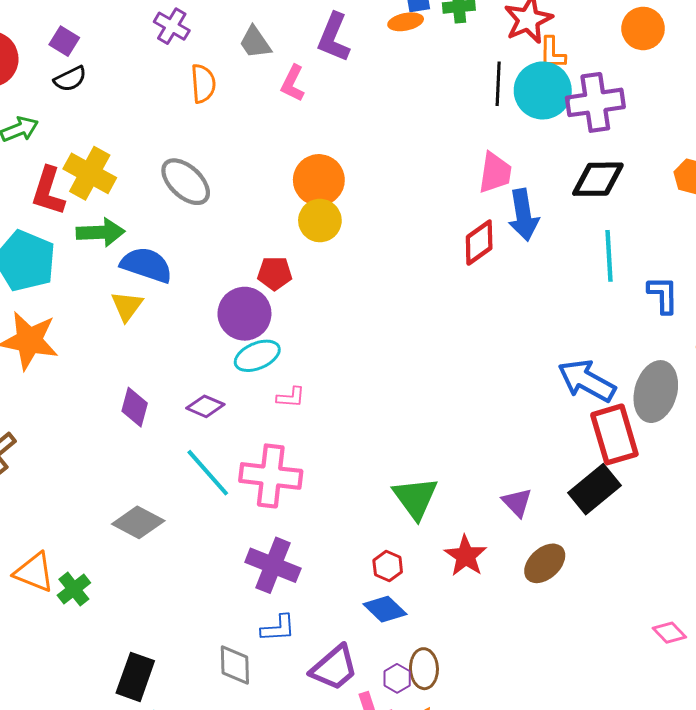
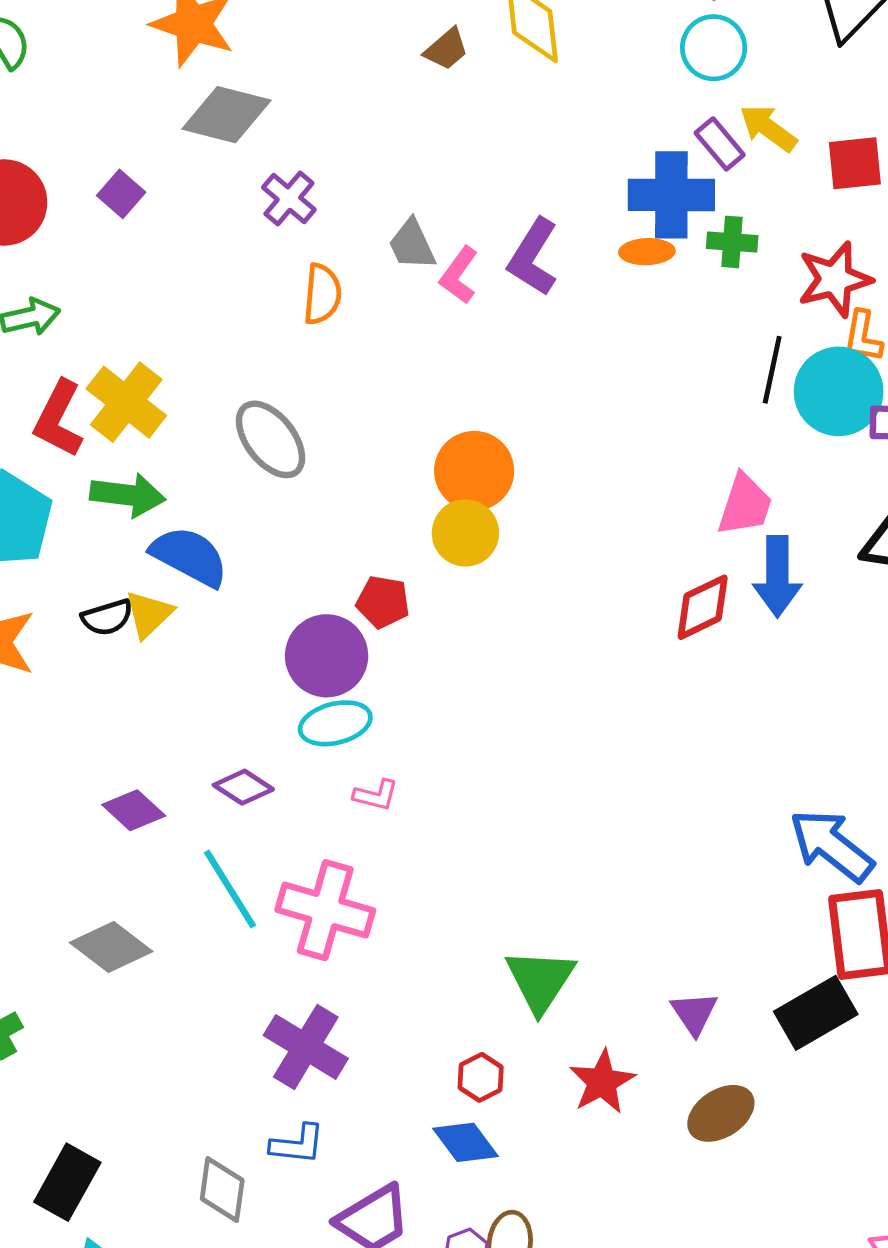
black semicircle: (70, 79) -> (107, 617), moved
pink L-shape: (293, 83) -> (459, 275), moved
purple diamond: (135, 407) -> (134, 810), moved, turned -72

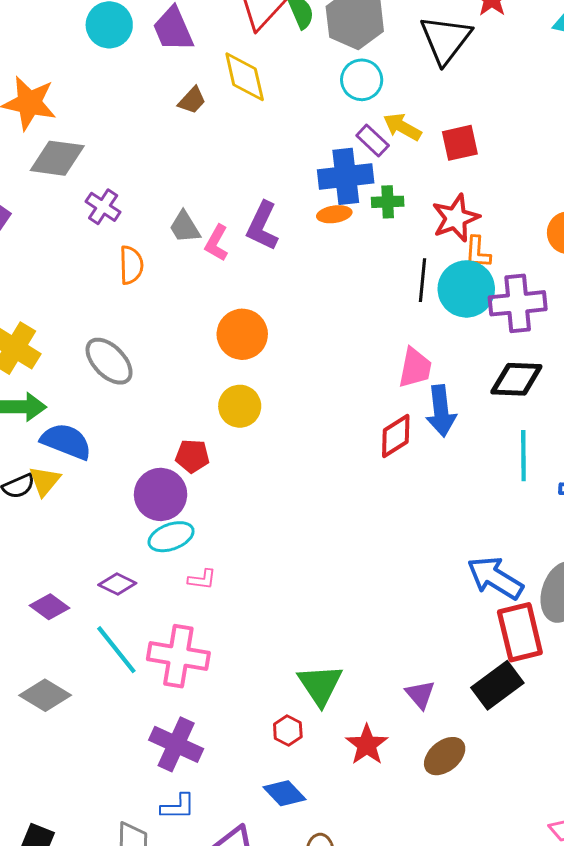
orange circle: (474, 471) -> (242, 334), moved
red hexagon: (481, 1077) -> (288, 730), moved

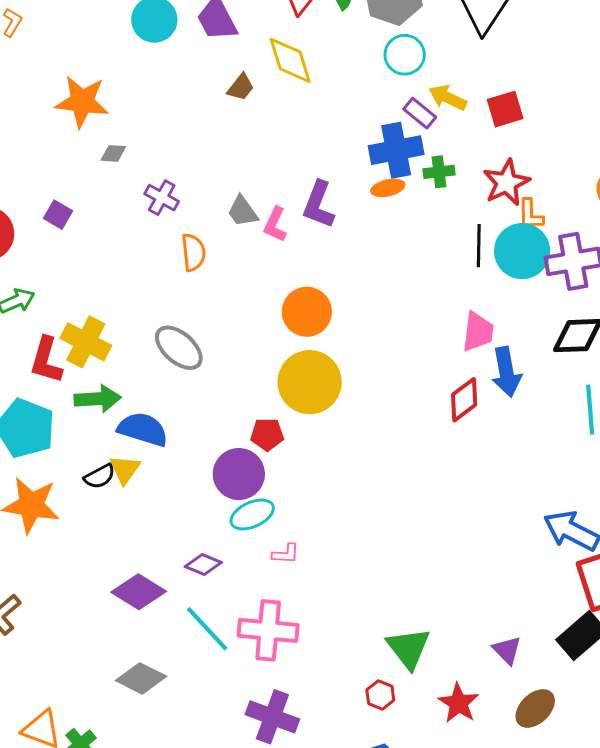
gray diamond: (57, 158) -> (113, 153), size x0.5
yellow circle: (240, 406) -> (310, 382), size x1.5
purple diamond: (49, 607) -> (139, 592), size x1.4

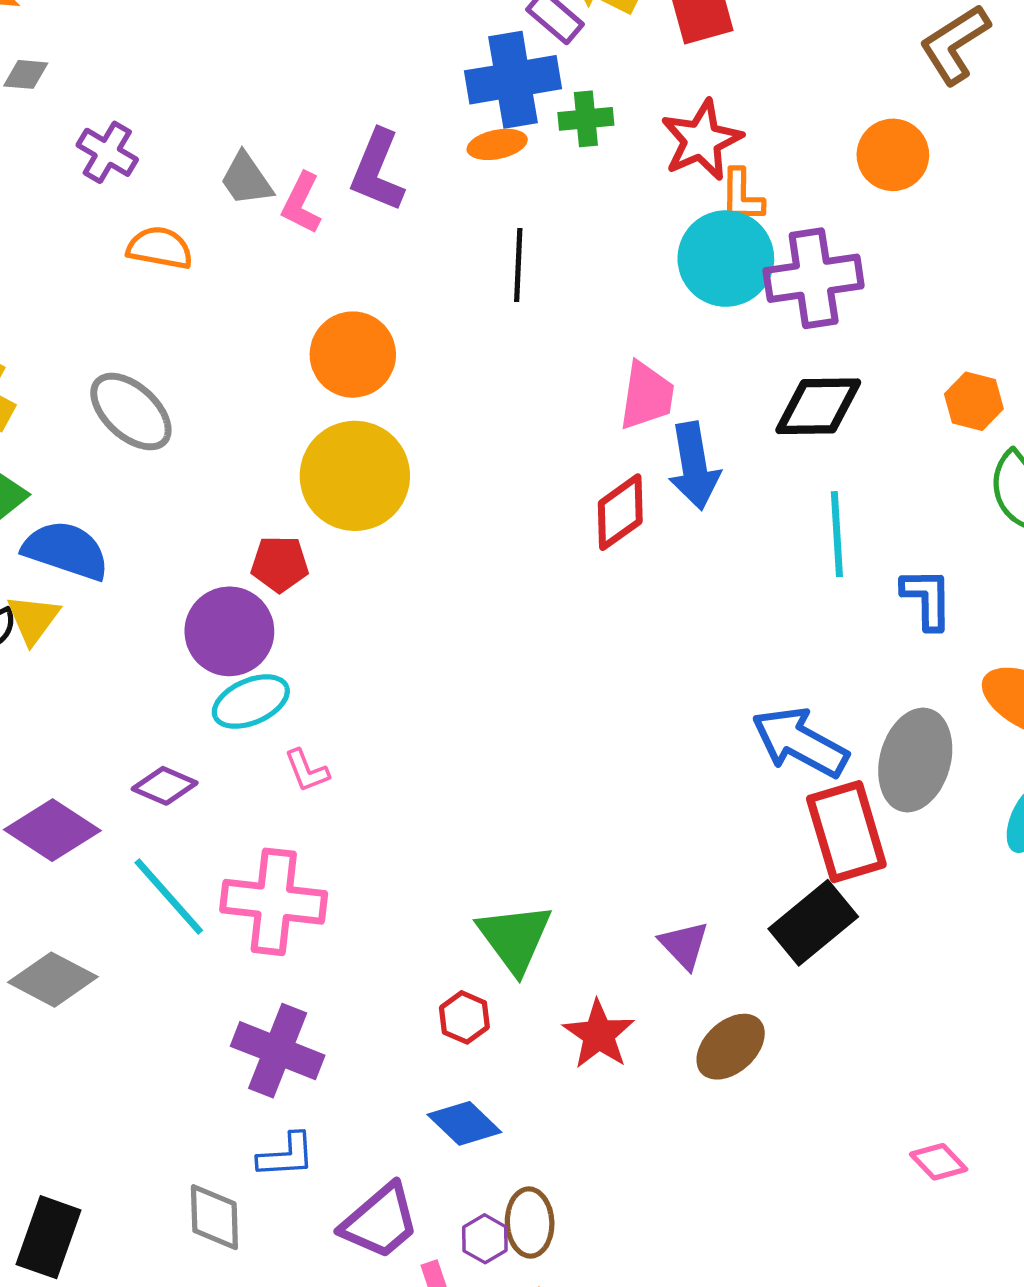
black line: (479, 246) -> (518, 265), moved
orange semicircle: (193, 252) -> (160, 248), turned -75
pink L-shape: (286, 554) -> (307, 771), turned 64

